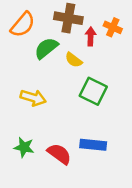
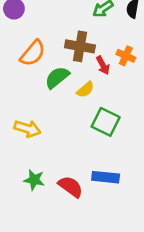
red arrow: (91, 36) -> (103, 65), turned 150
yellow semicircle: (74, 60) -> (85, 90), turned -78
yellow arrow: (33, 98) -> (27, 129), moved

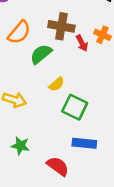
yellow semicircle: (85, 90) -> (57, 84), moved
green square: (106, 122) -> (75, 107), moved
red semicircle: (71, 187) -> (58, 166), moved

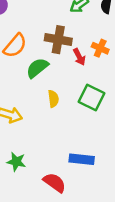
yellow semicircle: (57, 84) -> (53, 99), turned -56
green square: (75, 107) -> (92, 98), moved

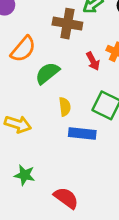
brown cross: (58, 40) -> (67, 24), moved
blue rectangle: (82, 159) -> (82, 134), moved

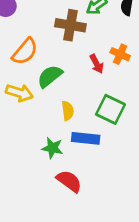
yellow arrow: (18, 124) -> (19, 93), moved
green star: (25, 175) -> (52, 148), moved
red semicircle: (66, 198) -> (69, 181), moved

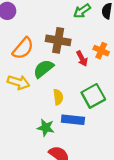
brown cross: (70, 25) -> (58, 40), moved
green square: (110, 109) -> (93, 96), turned 35

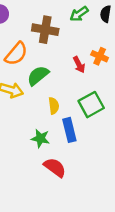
brown cross: (58, 40) -> (45, 30), moved
blue rectangle: (73, 120) -> (69, 130), turned 70

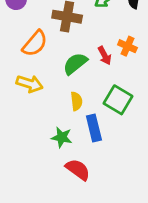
green semicircle: (38, 76) -> (75, 64), moved
green square: (91, 105) -> (118, 100), turned -30

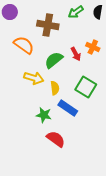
orange semicircle: (35, 43) -> (24, 45), turned -95
yellow arrow: (30, 84) -> (34, 78), moved
blue rectangle: (94, 128) -> (68, 108), turned -42

